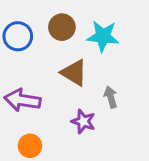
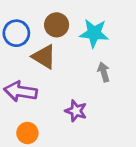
brown triangle: (74, 73) -> (44, 57), moved
gray arrow: (111, 97) -> (104, 72), moved

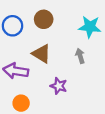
cyan star: (94, 33) -> (90, 27), moved
brown triangle: (44, 57) -> (41, 54), moved

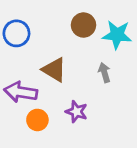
brown circle: (44, 19) -> (83, 25), moved
orange circle: (21, 103) -> (37, 120), moved

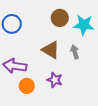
brown triangle: (54, 70) -> (51, 50), moved

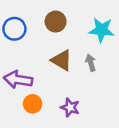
brown circle: (60, 18) -> (56, 22), moved
purple star: (55, 80) -> (70, 107), moved

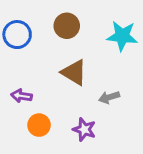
gray arrow: (91, 63) -> (109, 97), moved, turned -91
purple arrow: (18, 80) -> (21, 96), size x0.6

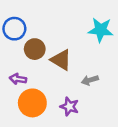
brown circle: (67, 26) -> (35, 49), moved
orange circle: (39, 125) -> (32, 103), size x1.5

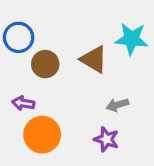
brown triangle: (61, 60) -> (94, 59), moved
purple star: (69, 107) -> (106, 139), moved

